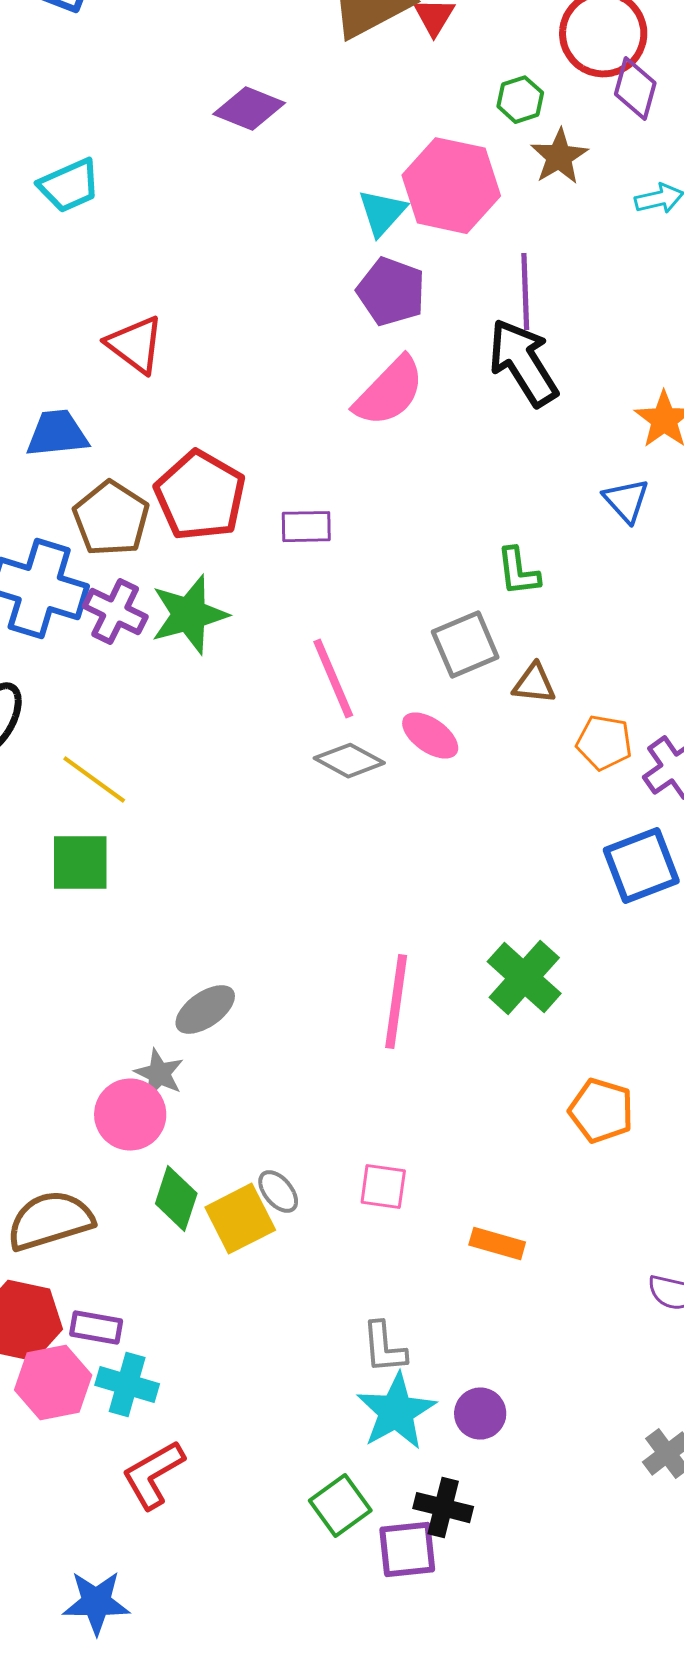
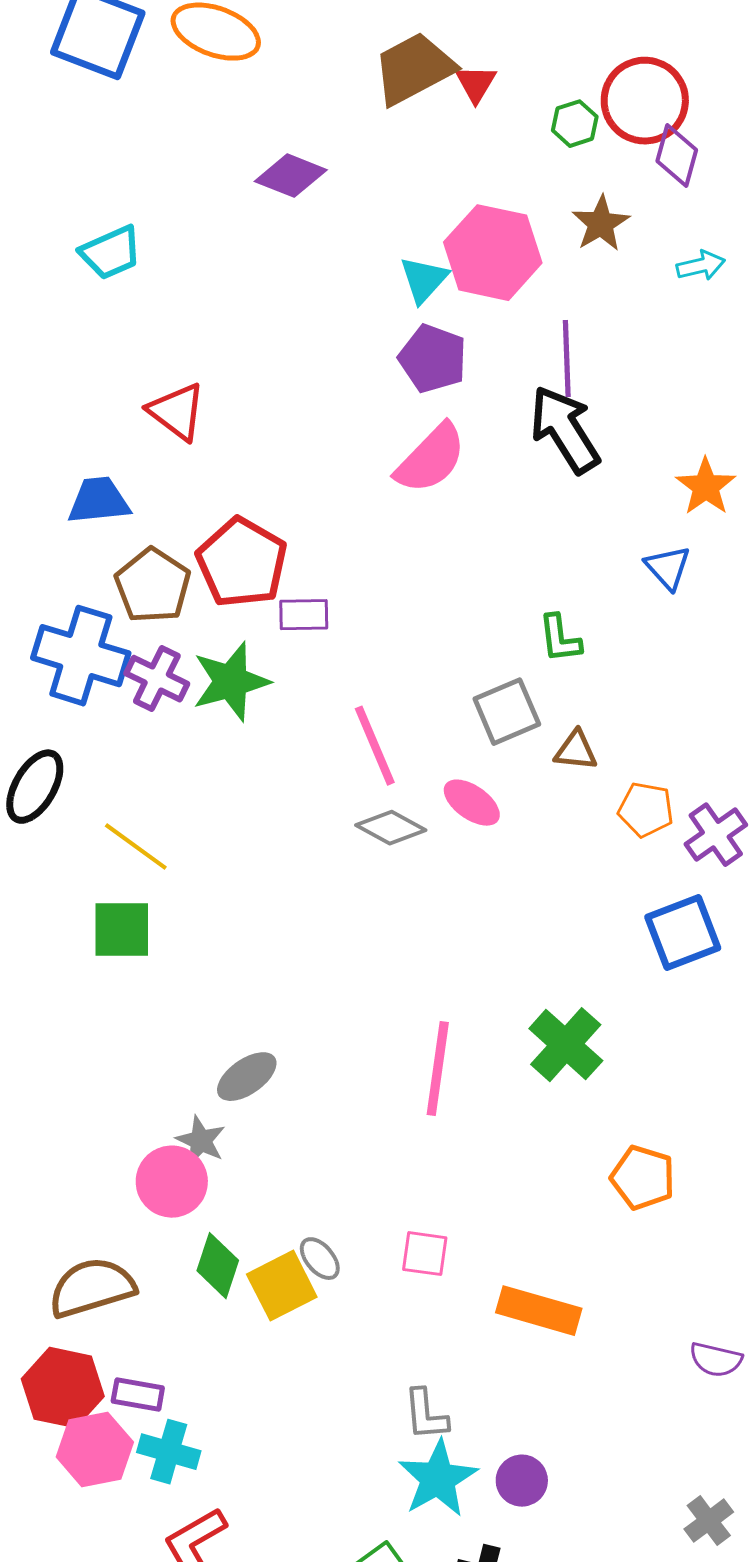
green hexagon: (520, 100) -> (575, 124), moved
purple rectangle: (306, 527) -> (304, 615), moved
orange rectangle: (497, 1244) -> (539, 1311), size x1.5

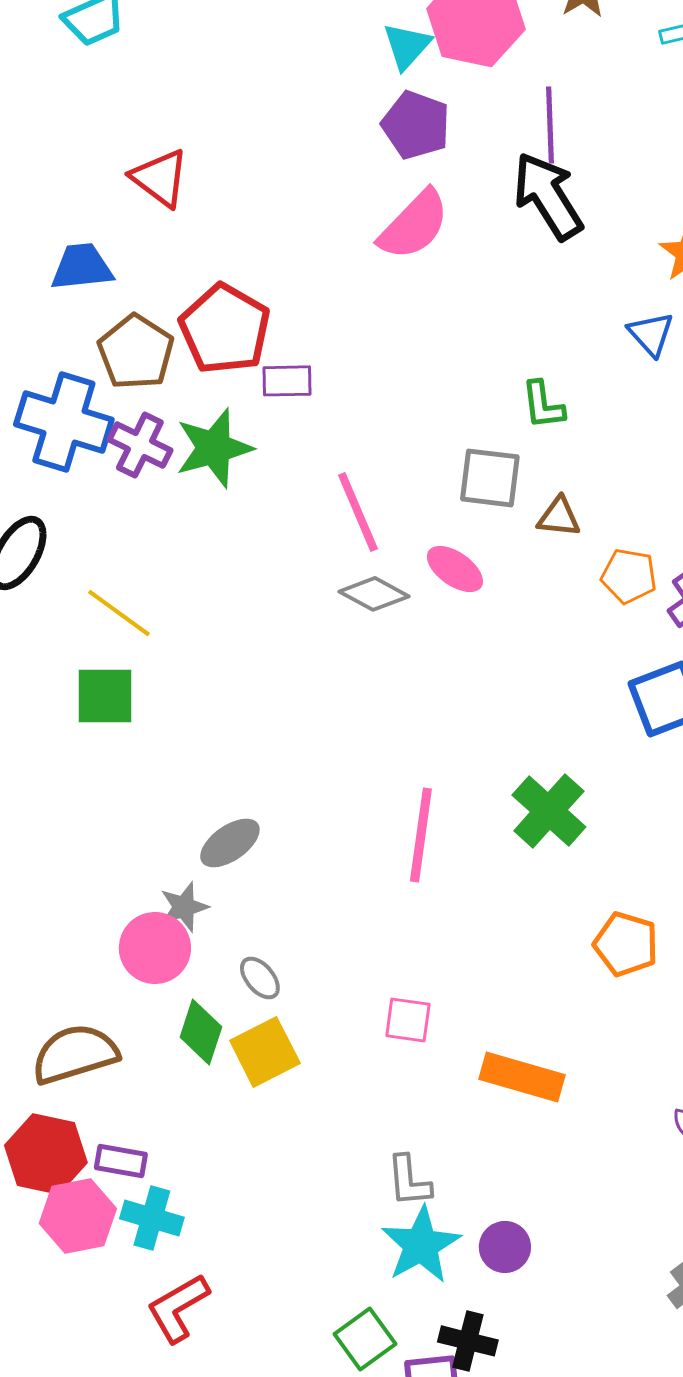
gray square: (507, 712) -> (490, 478), turned 30
gray star: (201, 1141) -> (184, 907), turned 30
gray ellipse: (320, 1259) -> (260, 978), moved

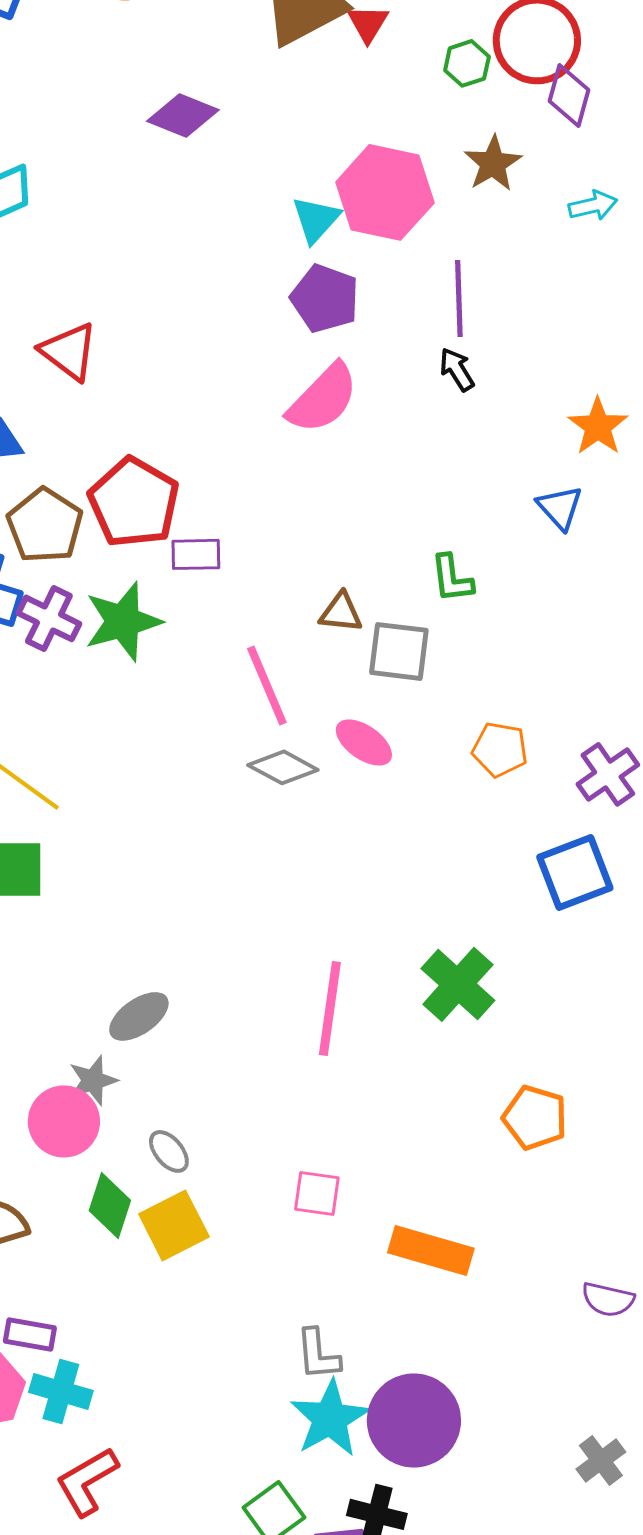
black arrow: (548, 196) -> (457, 369), size x0.5
brown triangle: (559, 517) -> (341, 612), moved
orange pentagon: (629, 576) -> (500, 749), moved
purple circle: (505, 1247) -> (414, 1420), size x1.8

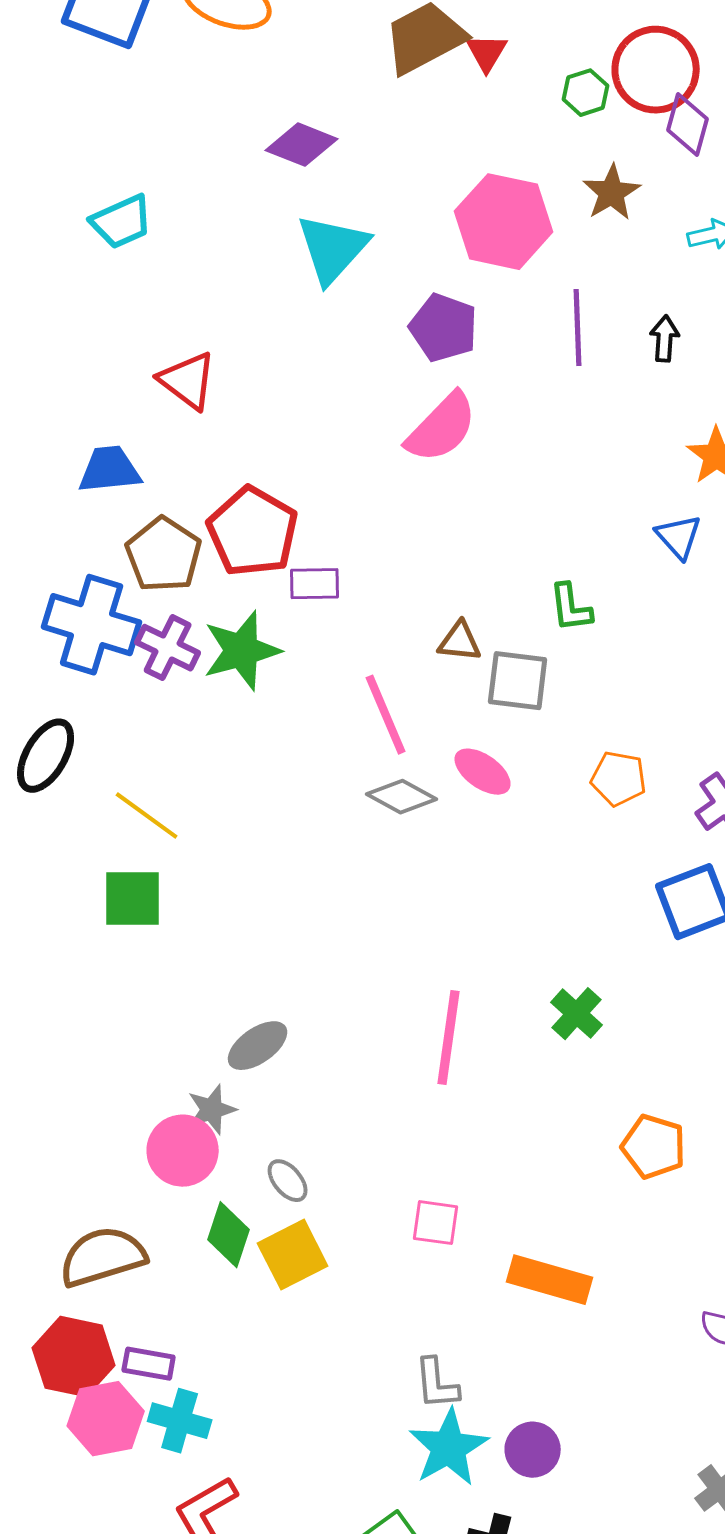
cyan triangle: (316, 219) -> (333, 249), moved, size x1.5
black arrow: (457, 369) -> (665, 339), moved, turned 36
green cross: (458, 984) -> (577, 1014), size x0.7
purple circle: (414, 1420) -> (533, 1450), size x0.6

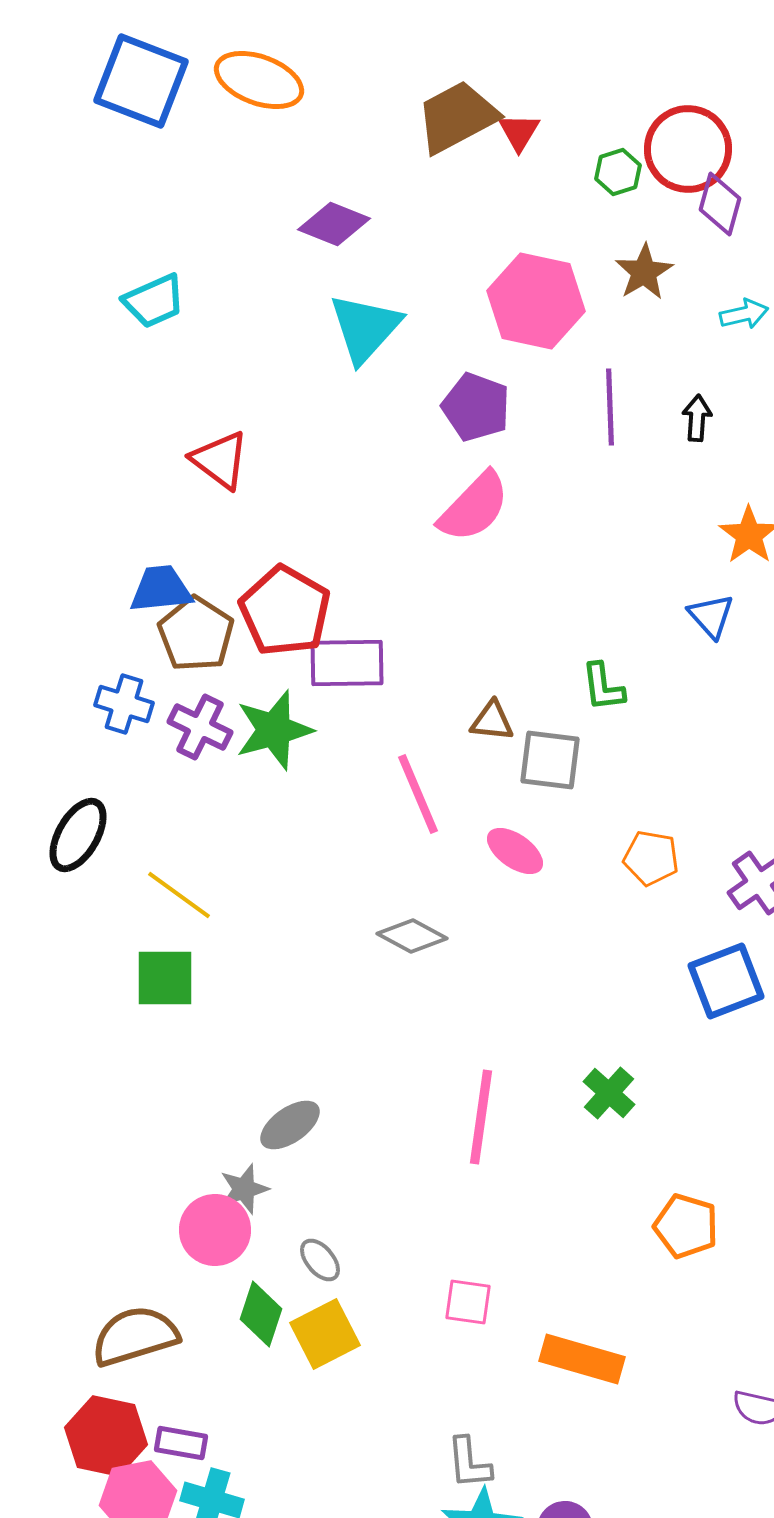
blue trapezoid: (110, 470) -> (161, 589), moved
purple rectangle: (315, 584) -> (347, 663), size x1.5
blue cross: (92, 625) -> (124, 704), size x0.6
gray diamond: (402, 797) -> (412, 936), moved

